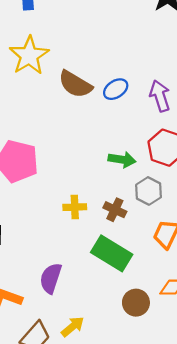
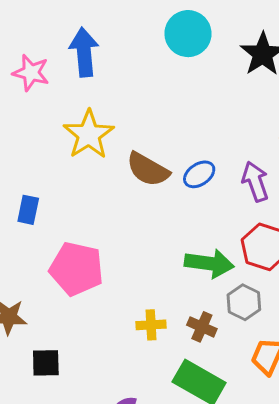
green arrow: (122, 160) -> (209, 263), size x1.4

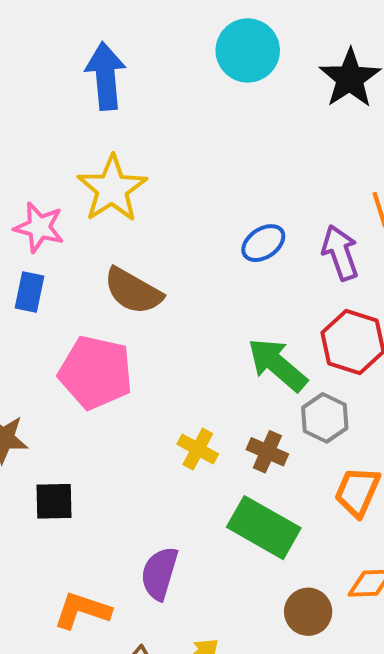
pink star: (31, 73) -> (39, 227), moved
brown semicircle: (148, 169) -> (133, 291), moved
green arrow: (209, 263) -> (277, 365), turned -147
yellow cross: (151, 325) -> (198, 449), turned 32

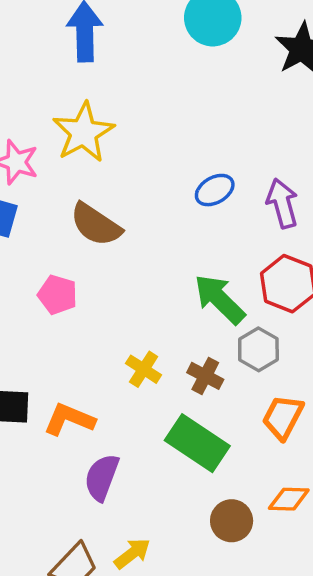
pink pentagon: (96, 372) -> (57, 295), size x0.6
orange L-shape: (82, 610) -> (69, 419), moved

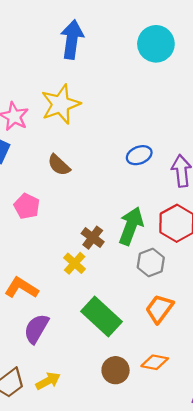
brown semicircle: (96, 225) -> (59, 165), size x0.7
green arrow: (220, 299) -> (131, 226), turned 57
brown cross: (205, 376) -> (93, 238), moved

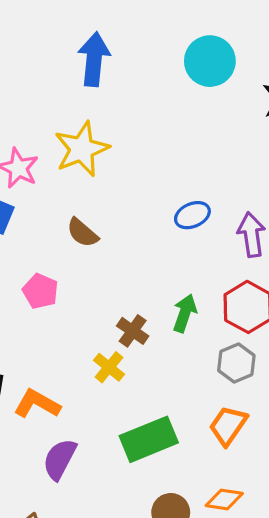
green arrow: (131, 226) -> (185, 313), size x0.7
gray hexagon: (151, 262) -> (236, 363), moved
green rectangle: (102, 317) -> (149, 439), turned -63

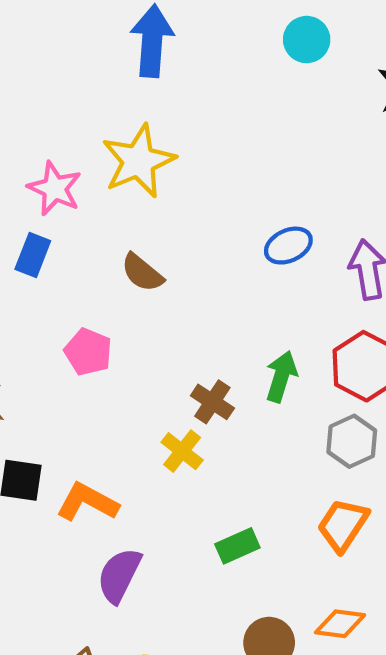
cyan circle: (210, 61) -> (307, 40), size x0.7
green rectangle: (149, 439) -> (237, 546), size x0.6

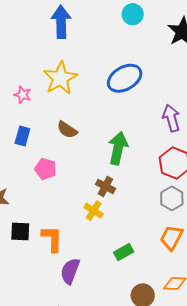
pink star: (55, 189) -> (23, 95), size x0.7
blue ellipse: (288, 246) -> (125, 78), moved, size x1.6
blue rectangle: (33, 255) -> (22, 136), moved
green arrow: (281, 376) -> (118, 148), moved, size x1.4
orange L-shape: (87, 502) -> (52, 239), turned 68

